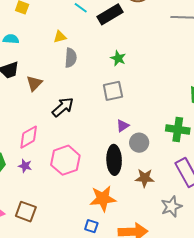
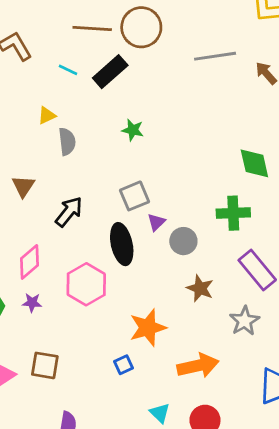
gray square: (113, 91) -> (135, 196), moved
black ellipse: (114, 160) -> (122, 244), moved
brown star: (145, 178) -> (200, 288), turned 30
blue square: (91, 226) -> (123, 365), moved, turned -32

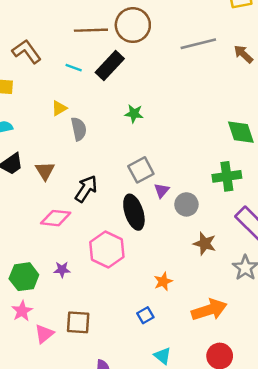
pink diamond: (30, 262) -> (56, 218), moved, turned 52
orange star: (148, 328) -> (163, 281), size x0.6
cyan triangle: (160, 413) -> (162, 356), moved

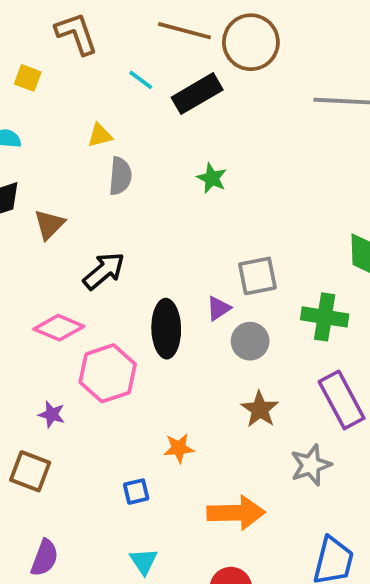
gray square: (141, 170) -> (257, 276), moved
pink diamond: (56, 218) -> (59, 328), moved
purple star: (62, 270) -> (52, 414), moved

